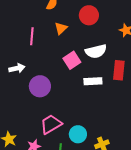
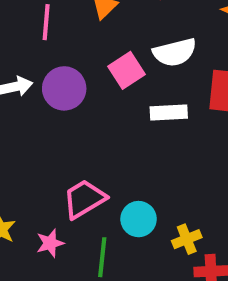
purple circle: (40, 86) -> (64, 88), moved

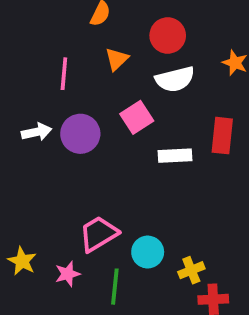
white semicircle: (175, 52) -> (175, 79), moved

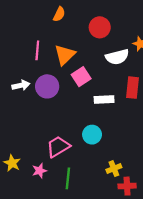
orange triangle: (117, 59) -> (65, 55), moved, size x1.5
white semicircle: (175, 79) -> (117, 57), moved
cyan circle: (148, 252) -> (92, 135), moved

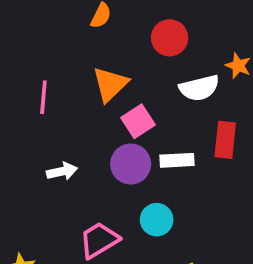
pink line: (37, 50) -> (43, 97), moved
white arrow: (21, 85) -> (62, 171), moved
purple circle: (47, 86) -> (131, 164), moved

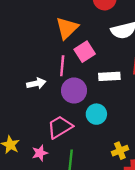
pink line: (43, 97) -> (62, 66), moved
purple circle: (131, 164) -> (74, 91), moved

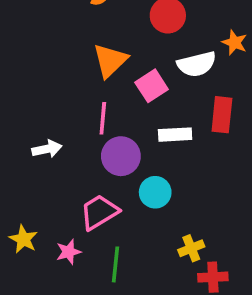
pink square: (85, 52) -> (152, 86), moved
white arrow: (36, 83) -> (47, 149), moved

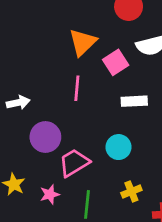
white arrow: (47, 149) -> (18, 103), moved
purple circle: (121, 156) -> (45, 137), moved
yellow cross: (191, 248) -> (131, 191), moved

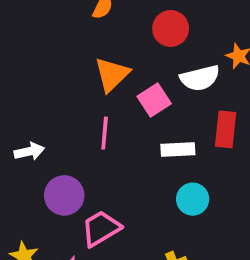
cyan circle: (119, 147) -> (193, 199), moved

